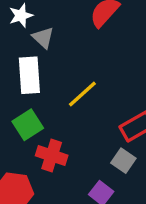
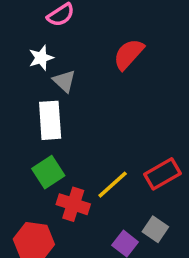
yellow line: (82, 94) -> (113, 185), moved
gray square: (123, 161) -> (155, 229), moved

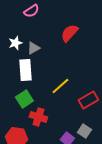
white star: (41, 58) -> (15, 43), moved
gray triangle: (64, 81) -> (33, 48), turned 48
yellow line: (113, 185) -> (60, 86), moved

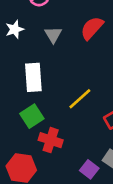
white star: (15, 43) -> (15, 29), moved
gray triangle: (33, 48) -> (53, 35), moved, turned -32

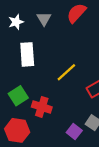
white star: (15, 29) -> (16, 22), moved
green square: (32, 116) -> (18, 96), moved

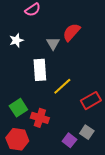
gray triangle: (44, 19) -> (53, 43), moved
white rectangle: (27, 54) -> (40, 70), moved

